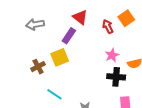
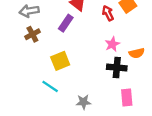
yellow square: (60, 57) -> (60, 61), moved
brown cross: (38, 67) -> (32, 34), moved

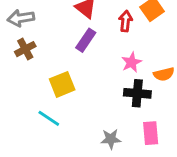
red arrow: (108, 13) -> (126, 21), turned 32
purple rectangle: (66, 23) -> (86, 40), moved
gray star: (83, 102) -> (111, 139), moved

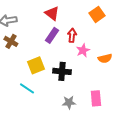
red arrow: (126, 21) -> (72, 35), moved
brown cross: (25, 49) -> (11, 41), turned -32
black cross: (137, 93) -> (62, 71), moved

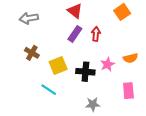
brown cross: (11, 41) -> (32, 53), moved
pink star: (83, 50) -> (107, 64), moved
pink rectangle: (96, 98) -> (128, 91), moved

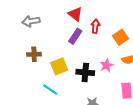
orange square: (122, 12) -> (121, 37), moved
red arrow: (96, 34) -> (95, 26), moved
brown cross: (32, 53) -> (34, 54), turned -32

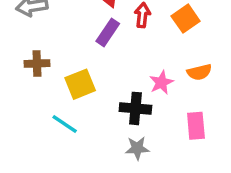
orange square: (121, 37) -> (186, 19), moved
black cross: (85, 72) -> (135, 108), moved

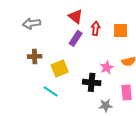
orange square: (186, 19) -> (121, 30), turned 35
gray star: (137, 148) -> (106, 105), moved

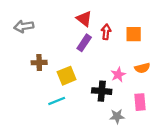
gray arrow: (32, 23) -> (24, 26), moved
cyan line: (51, 91) -> (57, 101), turned -56

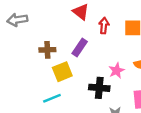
purple rectangle: (84, 43) -> (80, 47), moved
brown cross: (39, 63) -> (47, 50), moved

